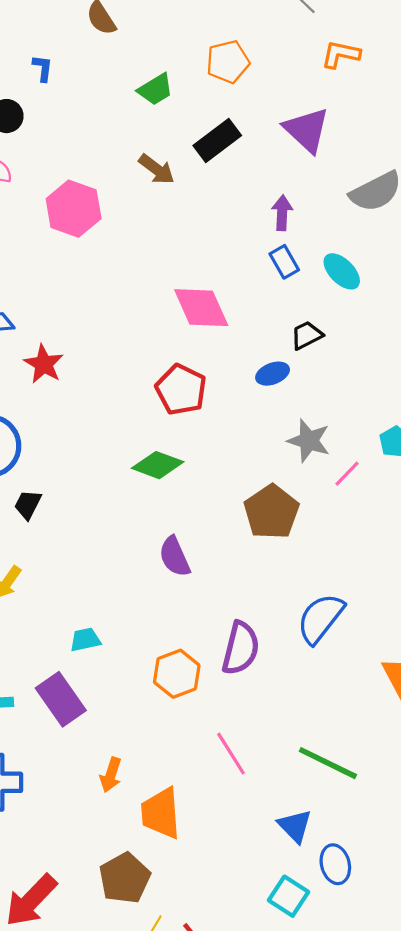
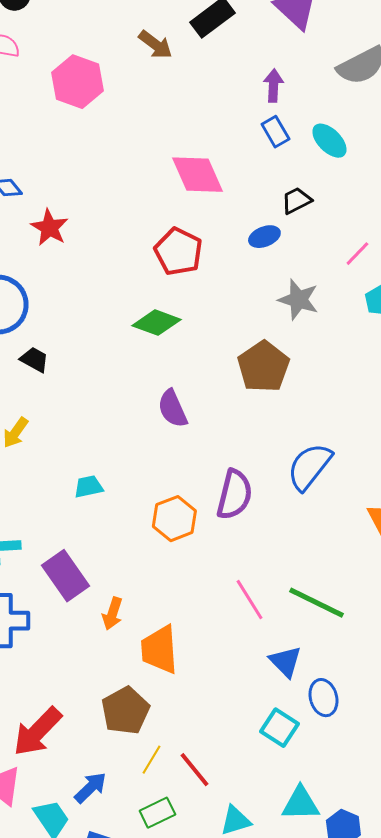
pink line: (347, 474) -> (357, 254), moved
black trapezoid: (28, 504) -> (34, 360), turned 92
purple rectangle: (61, 699) -> (65, 576), moved
pink line: (231, 754) -> (249, 600), moved

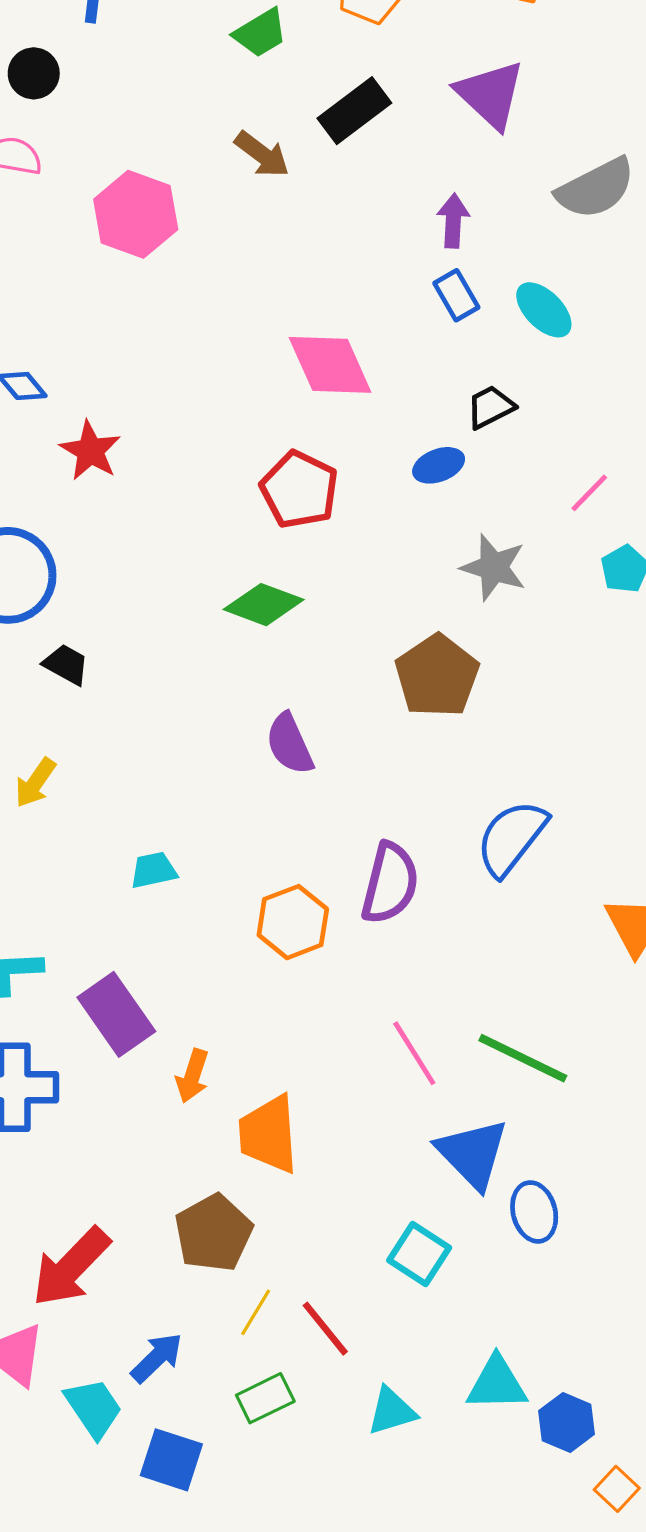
blue triangle: (285, 662) -> (473, 1154), size x1.4
cyan square: (279, 728) -> (419, 1254), moved

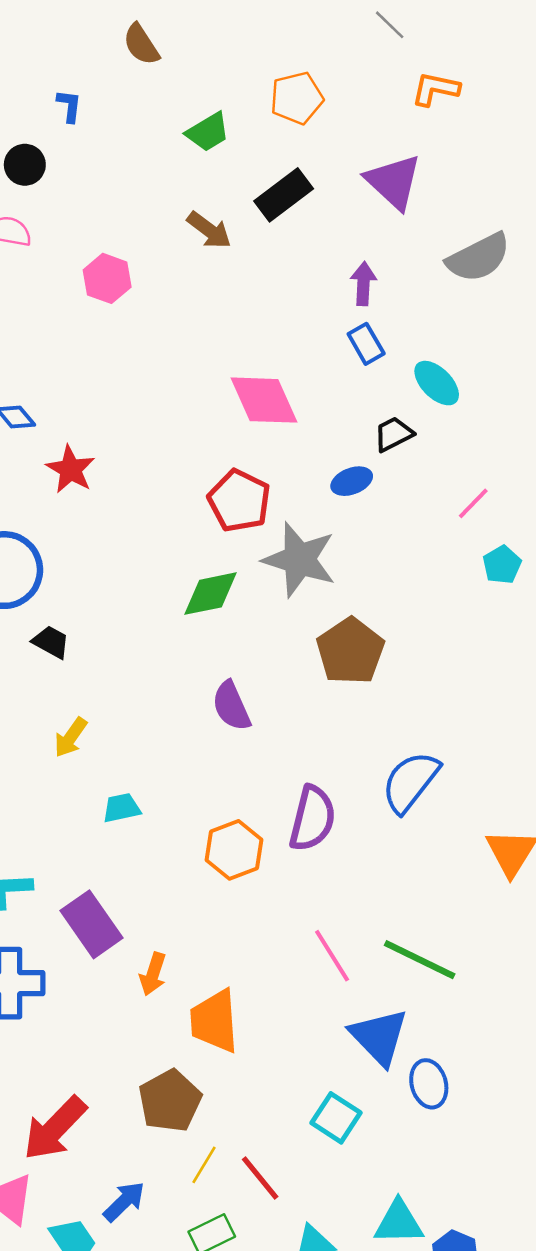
pink hexagon: (136, 214) -> (107, 278), size x0.7
cyan ellipse: (544, 310) -> (437, 383), moved
gray star: (494, 567) -> (299, 560), moved, size x1.4
green diamond: (264, 605) -> (210, 594), turned -32
yellow arrow: (35, 783) -> (71, 737), moved

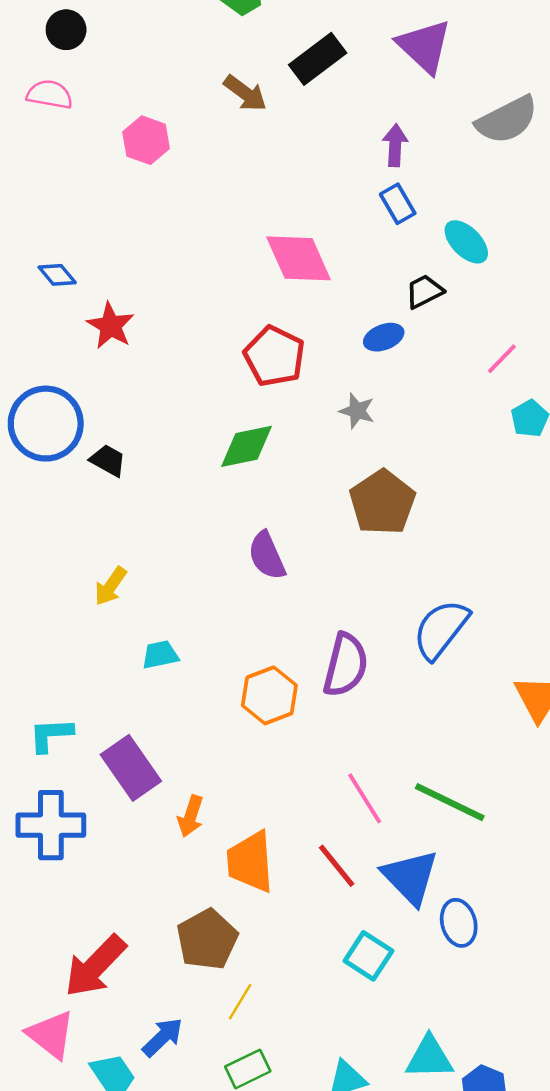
gray star: (299, 560) -> (357, 411), moved, size x0.5
black trapezoid: (51, 642) -> (108, 460), moved
red line: (260, 1178) -> (337, 866), moved

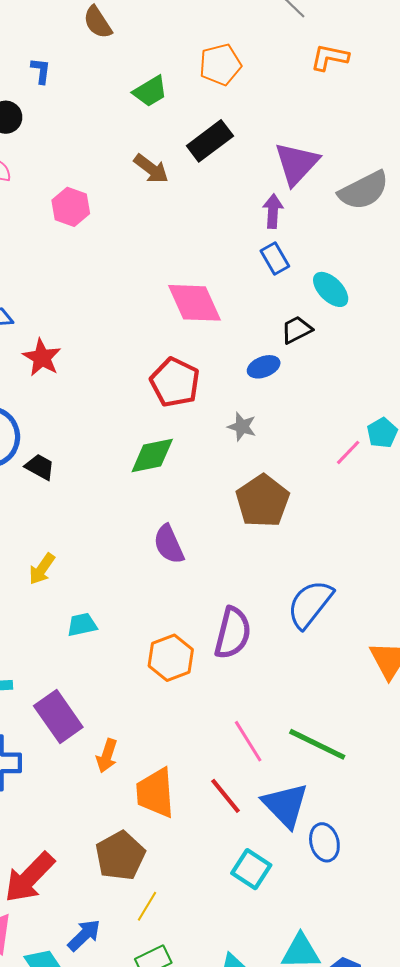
purple triangle: (424, 46) -> (297, 164), moved, turned 30
pink line: (502, 359) -> (348, 452), moved

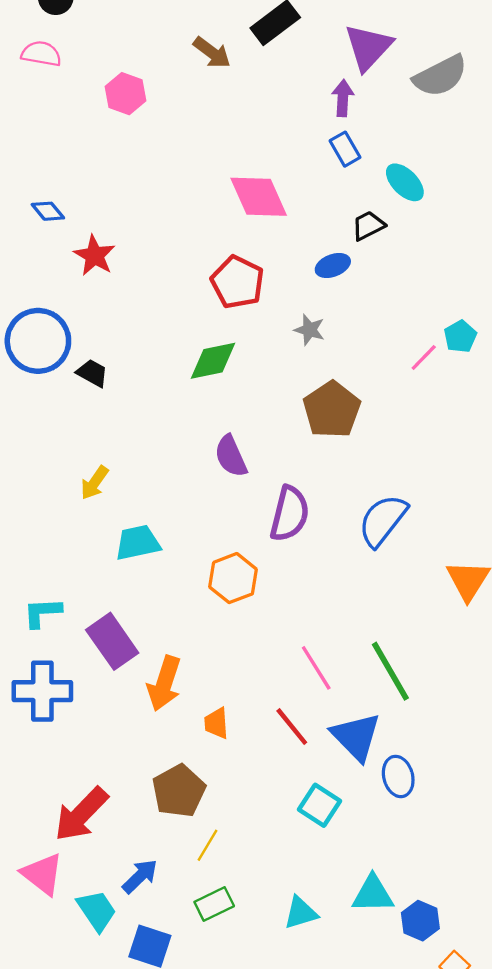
cyan trapezoid: (82, 625) -> (138, 543), size x1.4
purple semicircle: (233, 633) -> (290, 514), moved
green line: (317, 744) -> (390, 671), turned 34
orange arrow: (107, 756) -> (164, 683), size x1.5
orange trapezoid: (155, 793) -> (216, 723), size x0.6

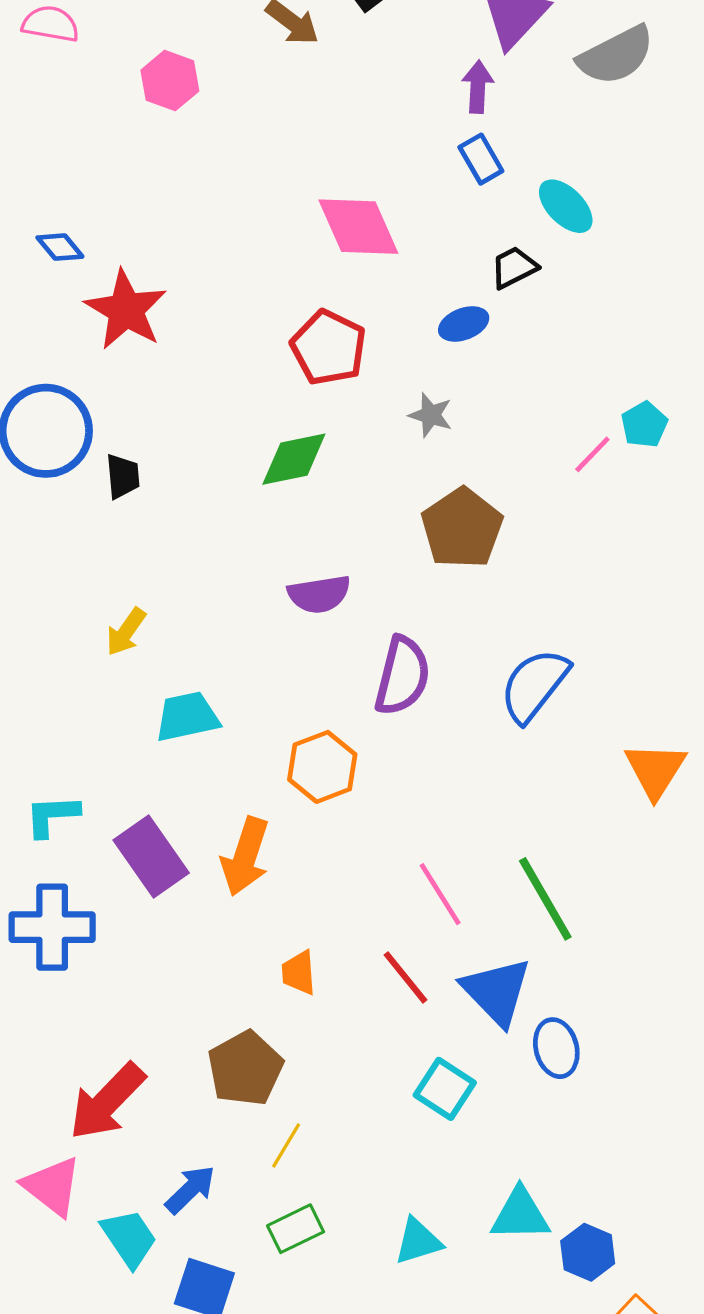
red star: (94, 256) -> (126, 310), size x1.4
black trapezoid: (92, 373) -> (123, 476), turned 56
purple semicircle: (231, 456) -> (319, 594), turned -75
orange arrow: (164, 683) -> (245, 856), moved

